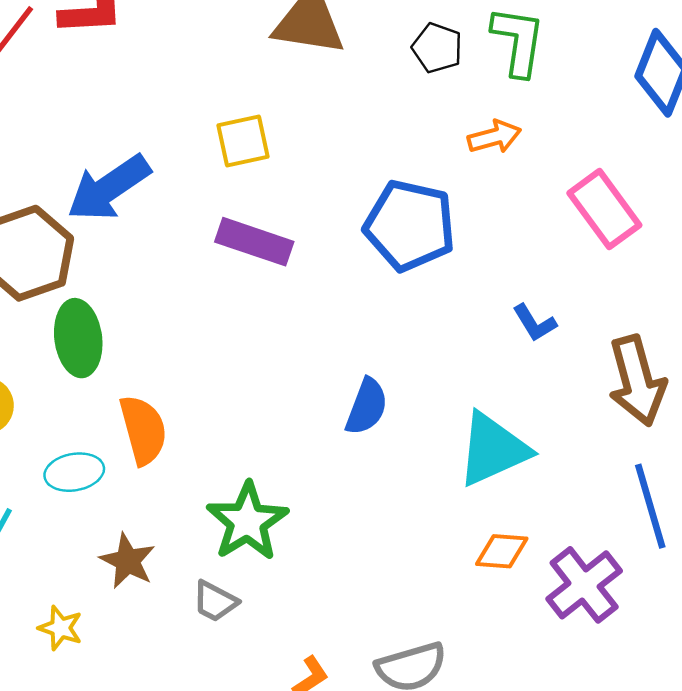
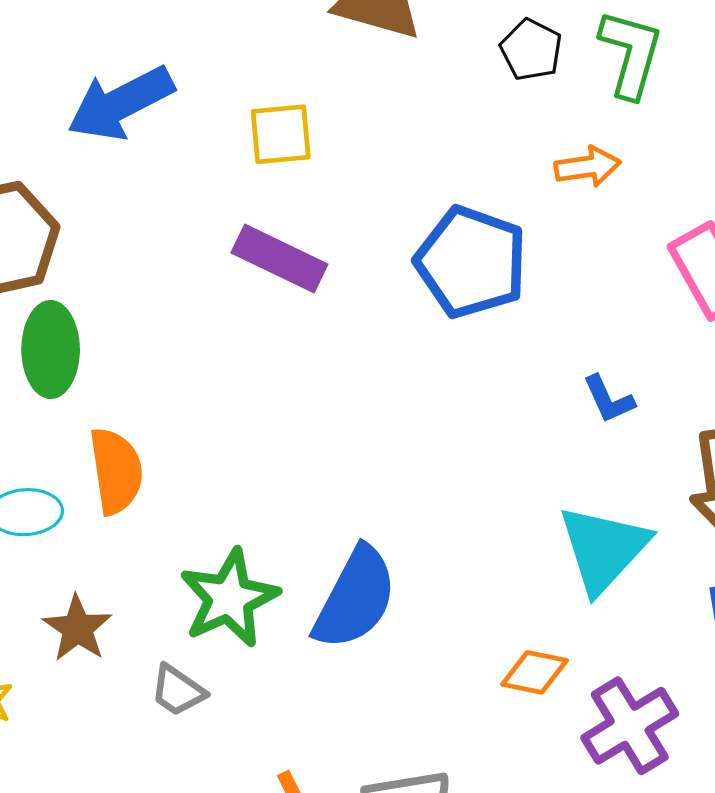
blue arrow: (109, 188) -> (121, 103), moved
blue semicircle: (367, 407) -> (355, 598), moved, size x1.5
cyan triangle: (493, 449) -> (603, 549), moved, turned -30

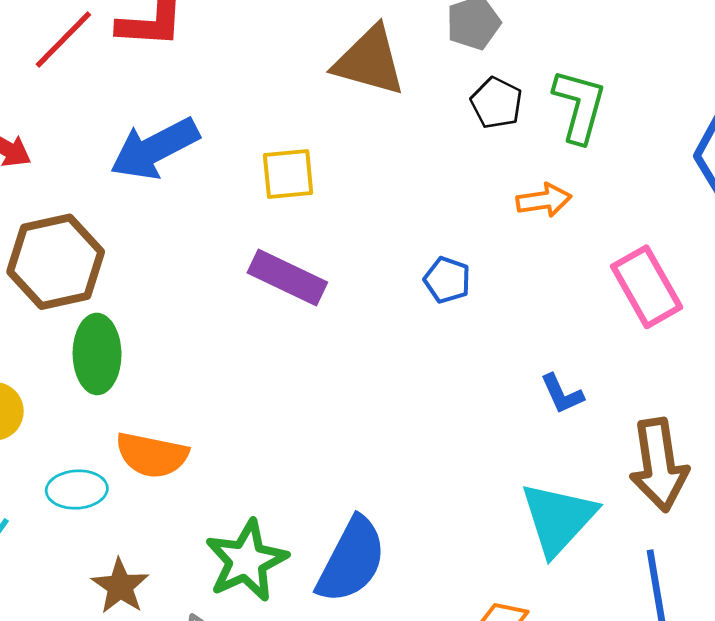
blue pentagon: (471, 262) -> (447, 280), size x0.5
orange semicircle: (116, 471) -> (152, 455), turned 110

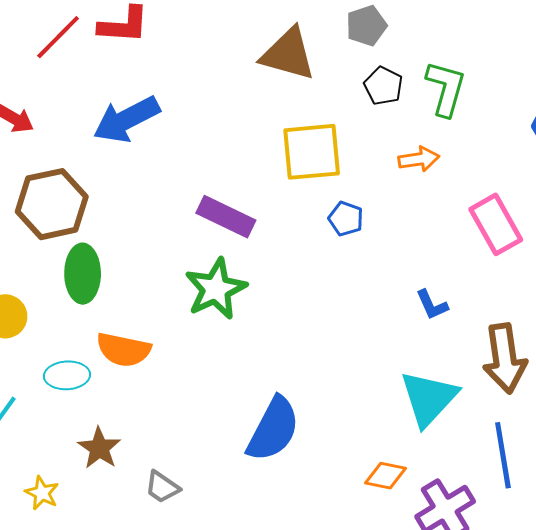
yellow square: (288, 174) -> (312, 152), moved, size x1.5
green star: (246, 561) -> (216, 289), moved

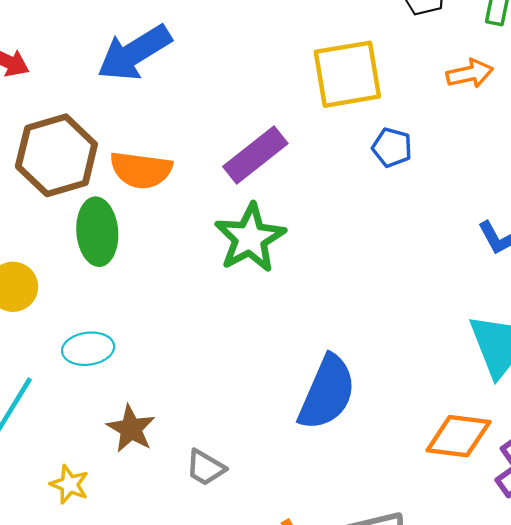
purple rectangle: (226, 217) -> (255, 155), turned -60
orange semicircle: (124, 350) -> (141, 170), moved
orange diamond: (385, 476) -> (458, 436), size x1.4

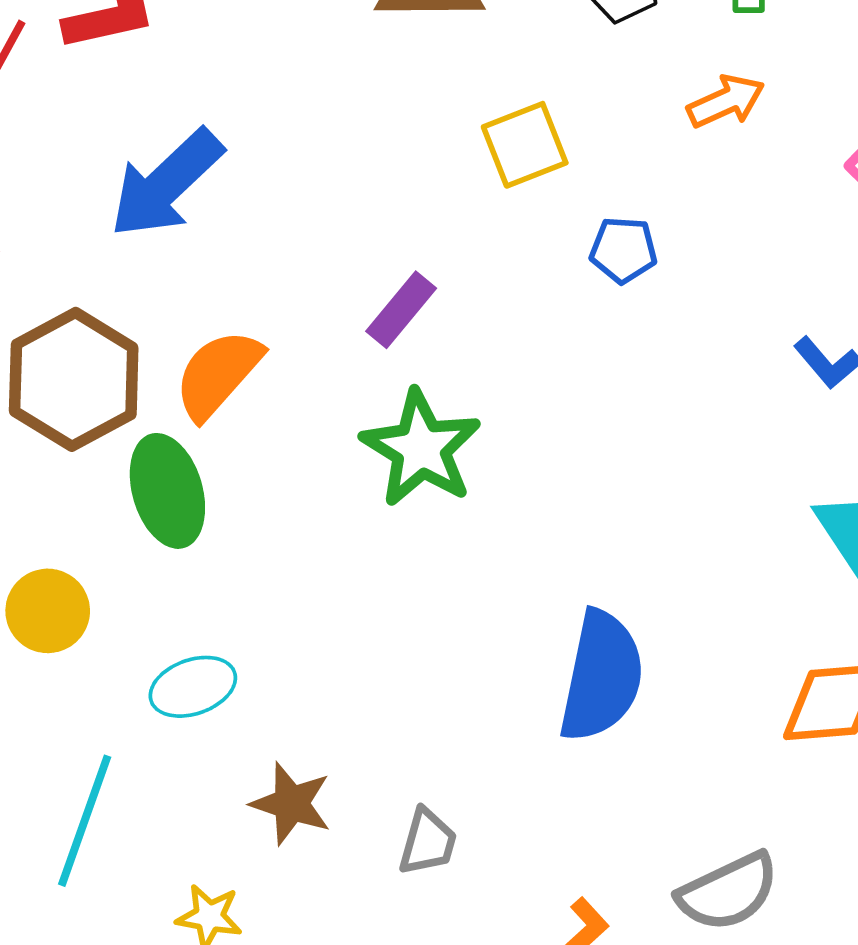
yellow square: (347, 74) -> (525, 145), size x0.7
purple rectangle: (255, 155) -> (401, 310), size x0.7
orange semicircle: (141, 170) -> (218, 374), turned 136
gray trapezoid: (206, 468) -> (428, 842), turned -93

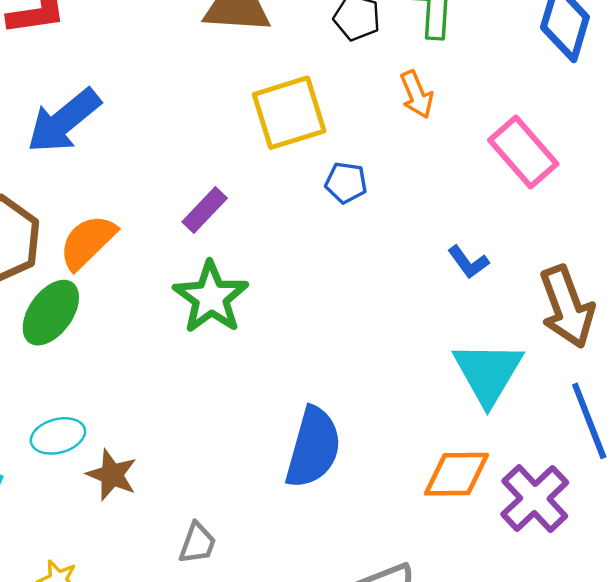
orange arrow: (726, 101) -> (417, 95), turned 87
yellow square: (525, 145) -> (289, 113), size x1.4
green ellipse: (167, 491) -> (51, 313), turned 48
brown star: (291, 804) -> (112, 475), moved

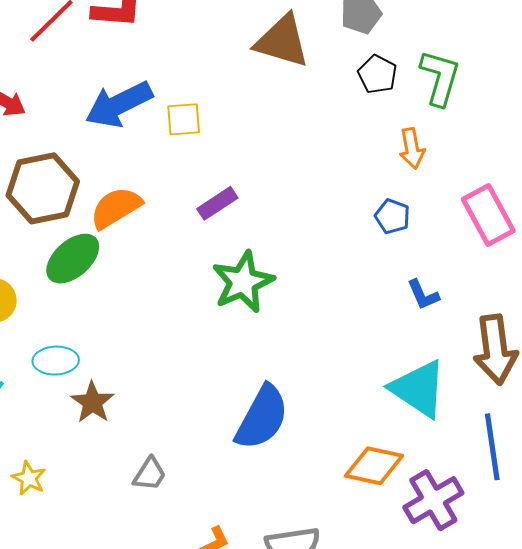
yellow square: (289, 113) -> (184, 119), moved, size x0.6
blue pentagon: (346, 183) -> (392, 216), moved
green star: (211, 297) -> (243, 282), moved
cyan triangle: (488, 373) -> (419, 389), turned -40

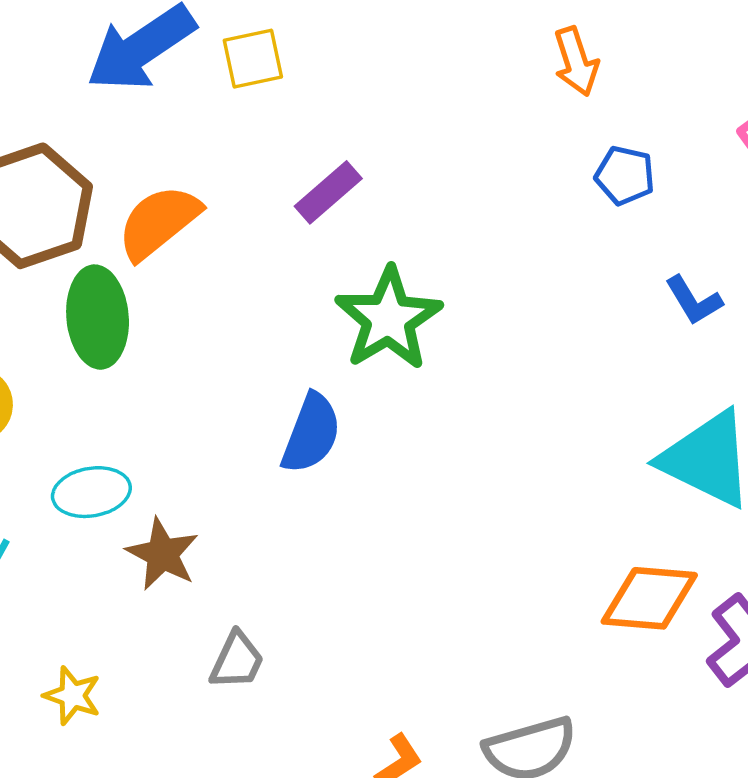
orange arrow: (412, 148) -> (576, 61), moved
green ellipse: (73, 259) -> (98, 317), turned -46
blue semicircle: (262, 417) -> (311, 433), moved, size x0.7
gray trapezoid: (150, 474) -> (237, 661), moved

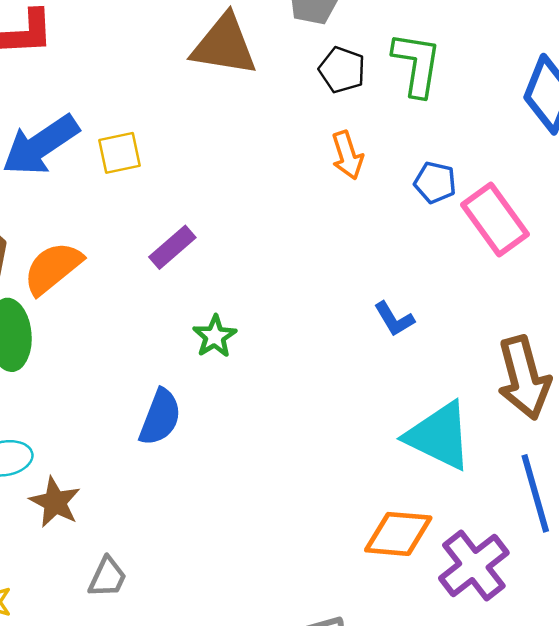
blue pentagon: (625, 175) -> (435, 182), moved
blue L-shape: (694, 300) -> (394, 319), moved
green star: (388, 319) -> (215, 336), size x0.6

